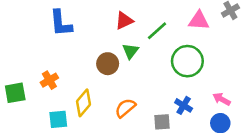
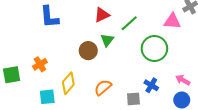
pink triangle: (199, 21) -> (172, 21), moved

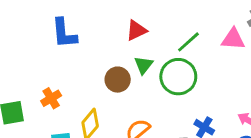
green line: (129, 23) -> (188, 42), moved
green circle: (154, 49) -> (178, 77), moved

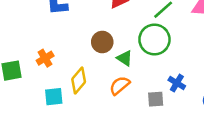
green triangle: (144, 65) -> (125, 58), moved, turned -35

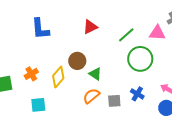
green circle: (154, 40) -> (140, 59), moved
yellow diamond: (79, 81) -> (58, 77), moved
gray square: (156, 99) -> (114, 101), moved

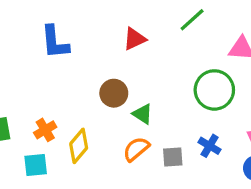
green line: (126, 35) -> (192, 20), moved
orange cross: (31, 74) -> (45, 130), moved
yellow diamond: (58, 77) -> (79, 146), moved
cyan square: (38, 105) -> (36, 165), moved

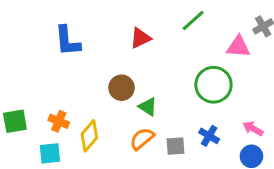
orange cross: (45, 130) -> (59, 121), turned -36

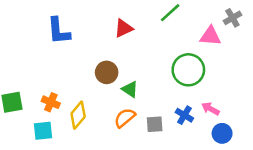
pink arrow: (253, 129) -> (210, 109), moved

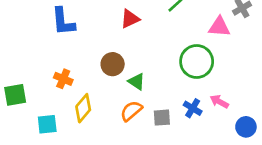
orange cross: (51, 102) -> (63, 79), moved
blue circle: (222, 133) -> (246, 127), moved

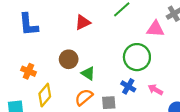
blue cross: (193, 108) -> (128, 86), moved

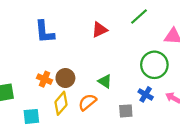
brown circle: (69, 59) -> (65, 78), moved
orange semicircle: (84, 97) -> (87, 102), moved

